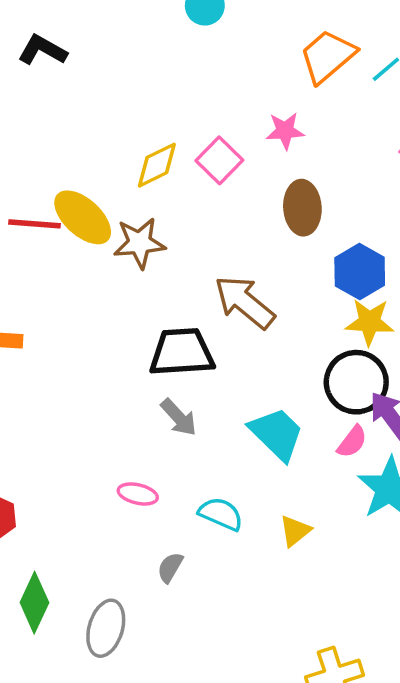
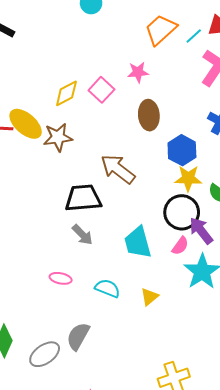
cyan trapezoid: (277, 434) -> (138, 242), turned -148
gray semicircle: (170, 567) -> (78, 336), moved, size x1.6
gray ellipse: (106, 628) -> (45, 354), turned 40

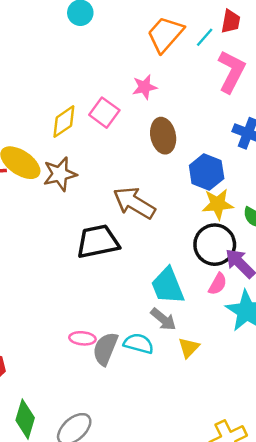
gray arrow: (82, 235) -> (163, 319), moved
gray semicircle: (78, 336) -> (105, 349), moved

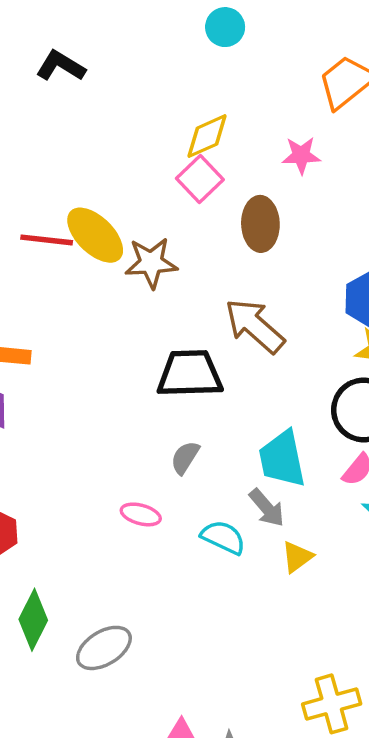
pink square: (104, 113) -> (200, 179), moved
yellow diamond: (64, 122) -> (207, 136), moved
brown ellipse: (163, 136) -> (260, 224), moved
gray semicircle: (105, 349) -> (185, 458), moved, size x0.7

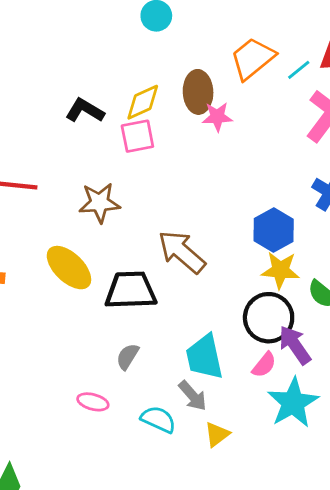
black L-shape: (61, 66) -> (85, 110), moved
pink square: (200, 179) -> (137, 136), turned 33
brown ellipse: (260, 224) -> (198, 92), moved
yellow ellipse: (95, 235) -> (69, 268), moved

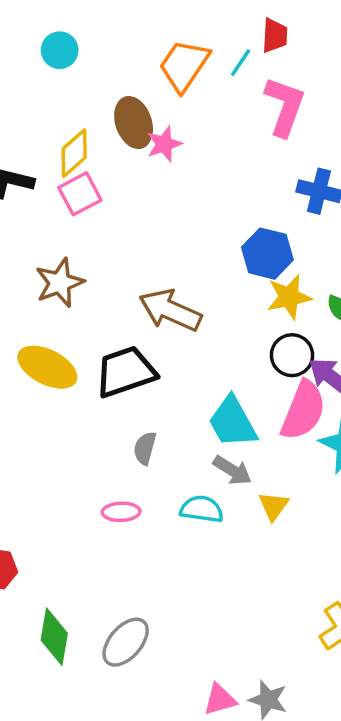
black circle: (269, 318) -> (292, 355), size x0.7
pink semicircle: (264, 365) -> (303, 410), size x1.8

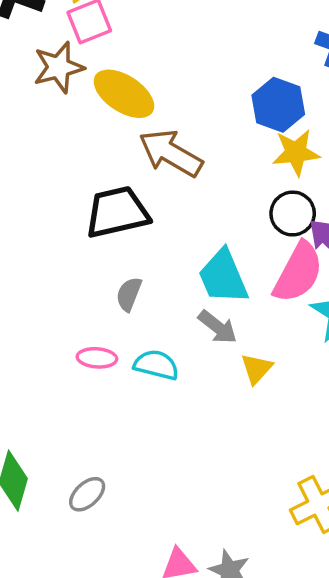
brown star: (60, 283) -> (59, 67), moved
yellow ellipse: (47, 367) -> (124, 94), moved
cyan semicircle: (202, 509) -> (156, 365), moved
gray ellipse: (126, 642) -> (87, 494), size x0.7

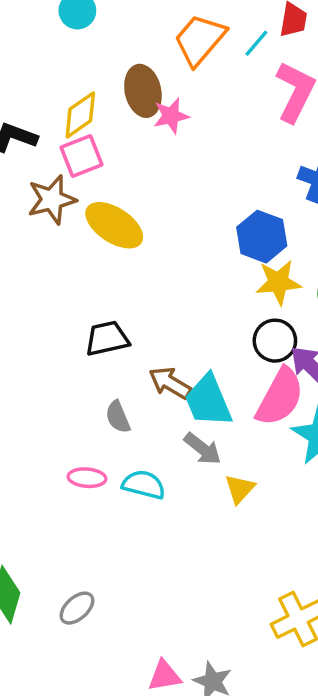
brown arrow: (171, 153) -> (170, 383), moved, size x0.7
black trapezoid: (117, 212) -> (107, 338), size x0.7
gray semicircle: (129, 294) -> (118, 417), turned -44

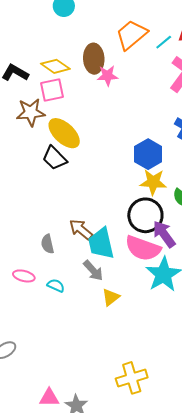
yellow diamond: (80, 115) -> (55, 66), turned 60
black trapezoid: (107, 338) -> (55, 158), moved, turned -132
black circle: (275, 341) -> (145, 215), size x1.4
pink semicircle: (280, 397) -> (143, 248), turned 72
cyan semicircle: (144, 485) -> (56, 286), size x0.7

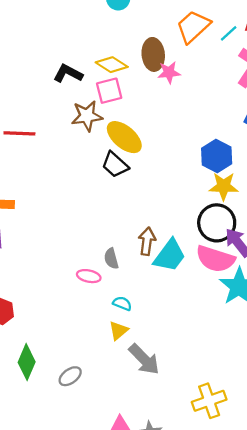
brown arrow: (81, 229) -> (147, 241), turned 60
cyan trapezoid: (101, 243) -> (170, 256), turned -128
gray arrow: (93, 271) -> (144, 359), moved, size x1.4
pink ellipse: (24, 276) -> (89, 276), moved
yellow triangle: (111, 297) -> (118, 331), moved

